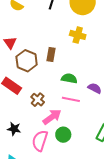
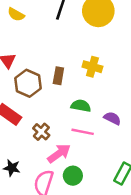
yellow cross: (78, 35) -> (92, 67), moved

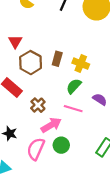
yellow cross: (92, 67) -> (81, 64), moved
green semicircle: (81, 106) -> (74, 86), turned -63

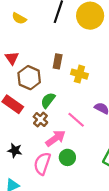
brown rectangle: (57, 59) -> (58, 61), moved
green semicircle: (74, 86) -> (48, 100), moved
pink line: (73, 109) -> (76, 120), turned 30

